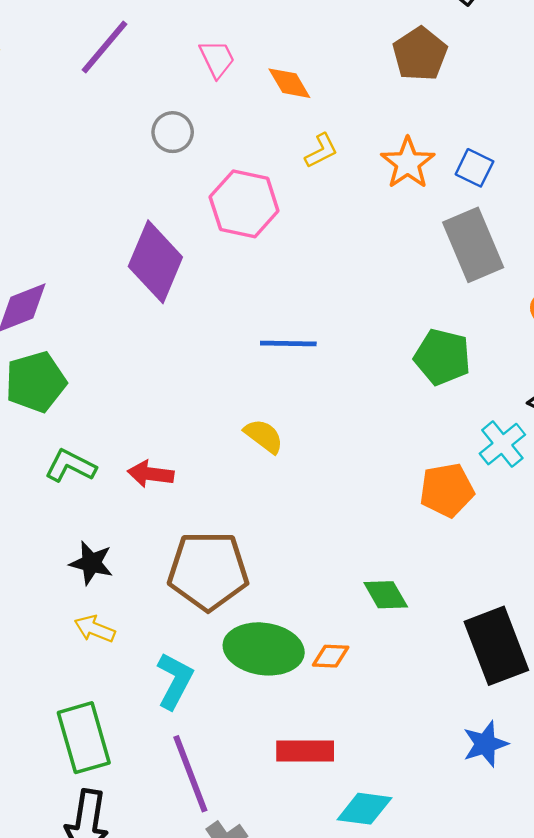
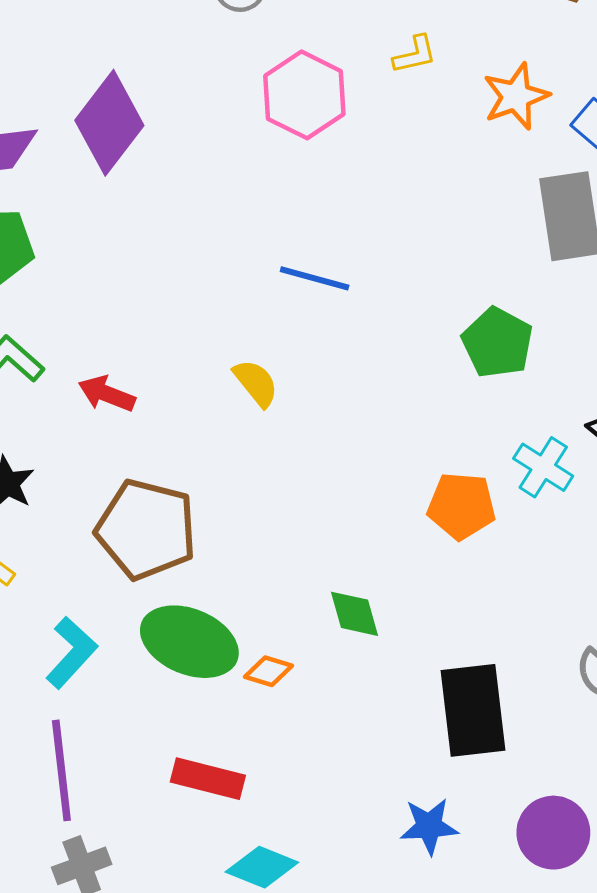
purple diamond: (155, 262) -> (109, 123), moved
cyan cross: (502, 444) -> (543, 467), turned -33

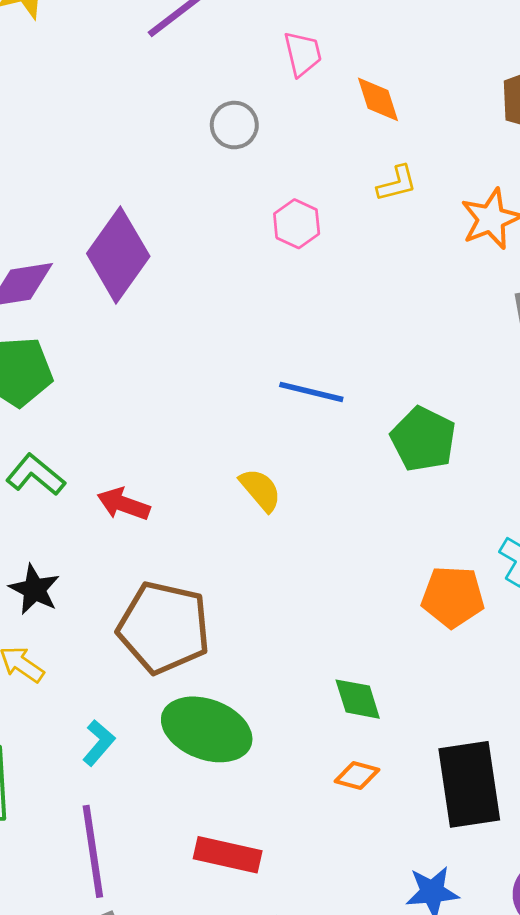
pink hexagon: (304, 95) -> (297, 224), size x0.6
green pentagon: (497, 343) -> (423, 439), moved
cyan L-shape: (71, 653) -> (99, 743), size x0.7
orange diamond: (269, 671) -> (357, 775), moved

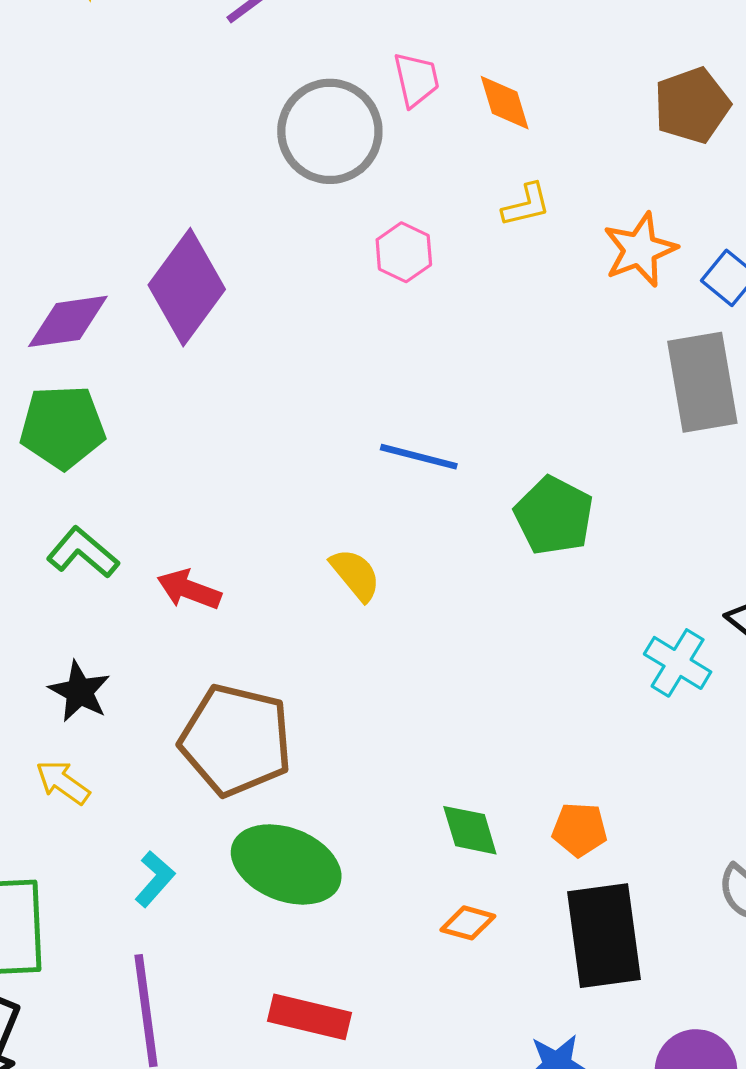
pink trapezoid: (303, 54) -> (416, 80), moved
gray circle: (234, 125) -> (330, 131), size x1.8
orange pentagon: (453, 597) -> (580, 830), moved, size x0.7

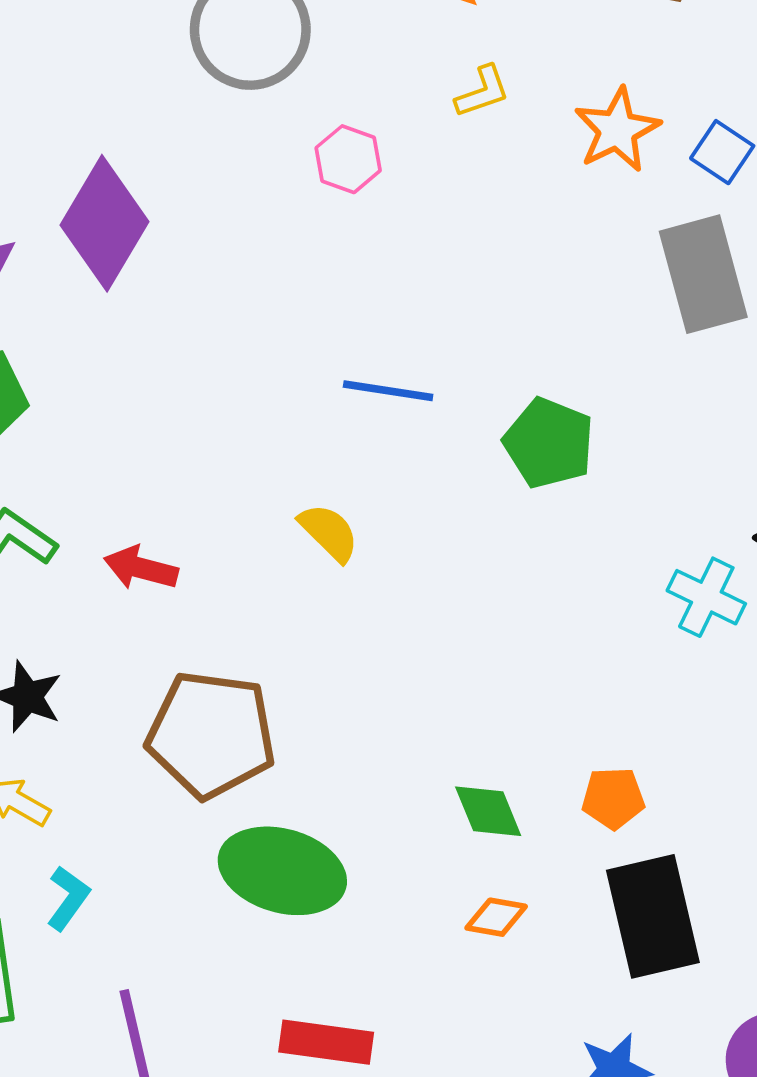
cyan L-shape: (155, 879) -> (68, 898), moved

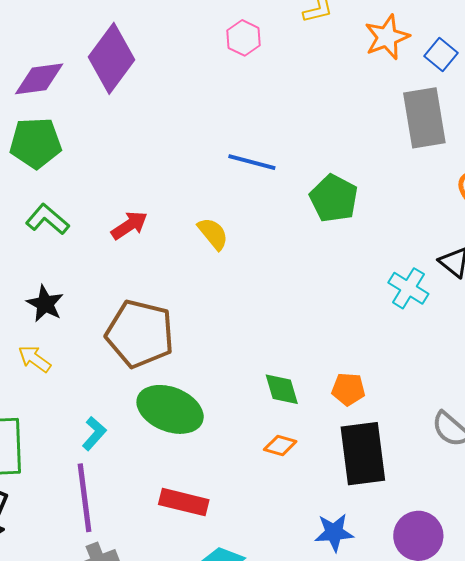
red arrow: (141, 568) -> (129, 225), moved, turned 126
cyan L-shape: (68, 898) -> (94, 433), moved

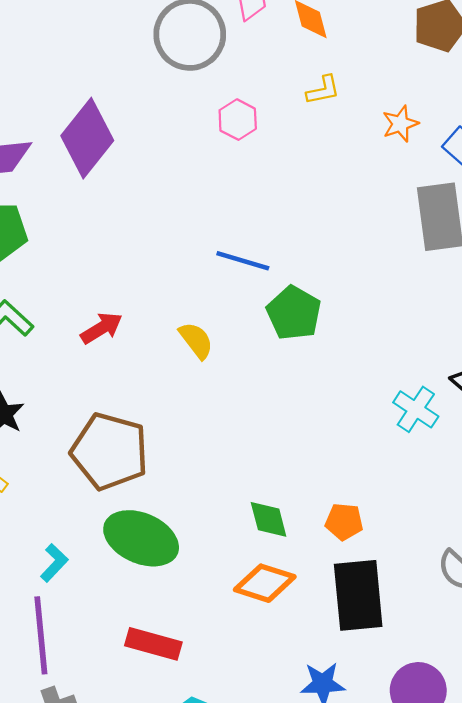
orange star: (387, 37) -> (400, 124), size x0.7
green pentagon: (334, 198) -> (294, 313), moved
orange diamond: (280, 445) -> (265, 583), size x1.6

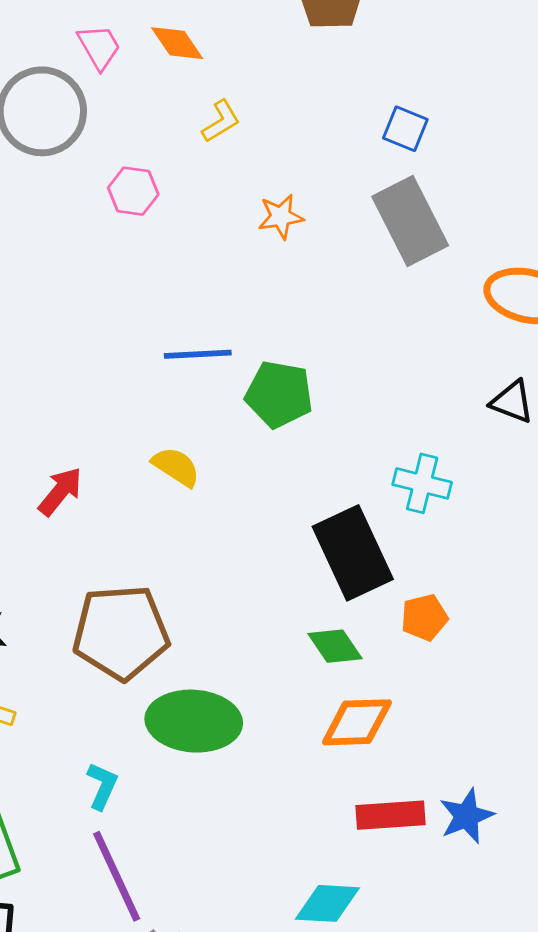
orange star: (400, 124) -> (281, 217), moved, turned 30
cyan cross: (416, 409) -> (422, 483), moved
black rectangle: (358, 595) -> (353, 553), moved
red rectangle: (153, 644) -> (391, 815), moved

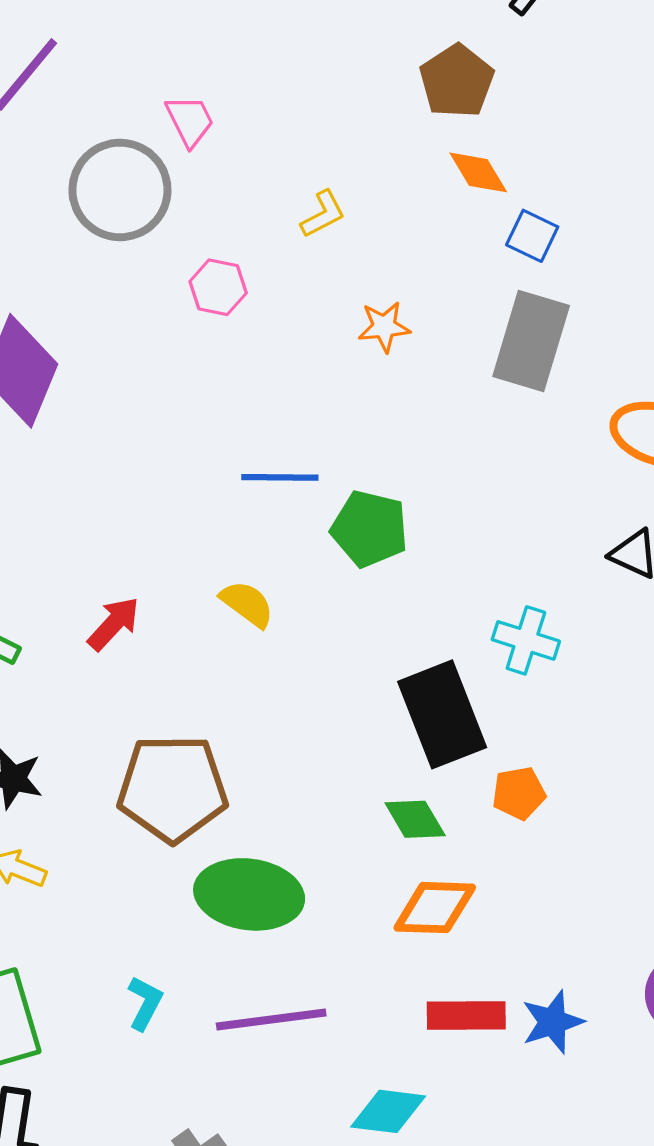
orange diamond: (177, 43) -> (478, 172), moved
gray rectangle: (410, 221) -> (531, 341), turned 40
cyan L-shape: (102, 786) -> (145, 1003), moved
purple line: (117, 876) -> (271, 1020), moved, turned -76

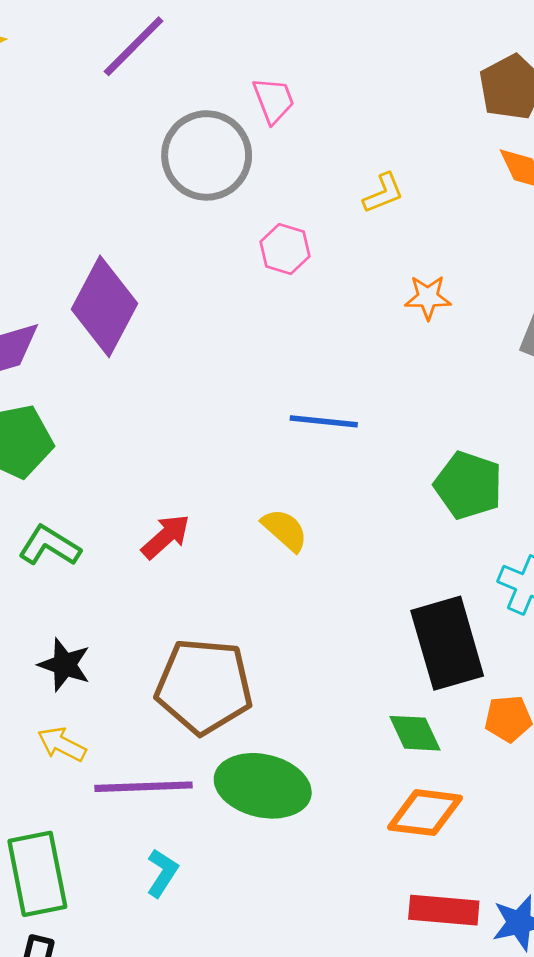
green pentagon: (370, 529) -> (468, 485), moved
purple line: (271, 1020) -> (143, 787), moved

